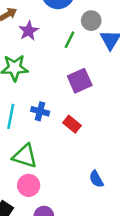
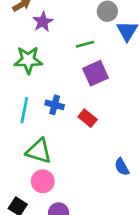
green line: (69, 40) -> (85, 44), moved, turned 48
blue semicircle: (96, 179) -> (122, 167), moved

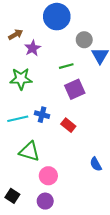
cyan line: (24, 110) -> (18, 119), turned 66
pink circle: (43, 181) -> (48, 176), moved

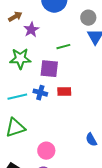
gray circle: (84, 40) -> (88, 18), moved
purple square: (75, 89) -> (49, 69), moved, turned 30
red rectangle: (68, 125) -> (64, 92), moved, turned -40
green triangle: (29, 152) -> (15, 128), moved, turned -35

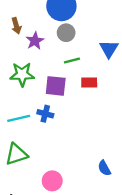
brown arrow: (15, 17) -> (16, 26), turned 104
gray circle: (88, 18) -> (66, 33), moved
red rectangle: (64, 92) -> (89, 82), moved

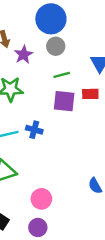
red rectangle: (89, 82) -> (90, 94), moved
purple square: (56, 86) -> (64, 101), moved

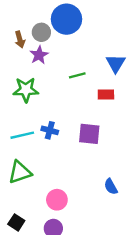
gray circle: (56, 46) -> (41, 32), moved
purple square: (64, 101) -> (89, 134), moved

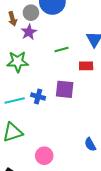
purple square: (89, 134) -> (65, 89), moved

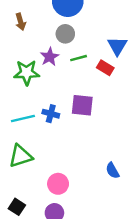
gray circle: (31, 13) -> (65, 34), moved
purple star: (29, 32) -> (50, 57), moved
red rectangle: (86, 66) -> (105, 68), moved, turned 32

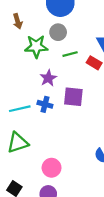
purple star: (50, 57) -> (48, 78), moved
green star: (27, 73) -> (36, 46), moved

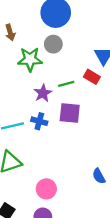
green line: (70, 54) -> (66, 84), moved

